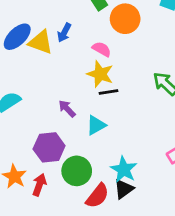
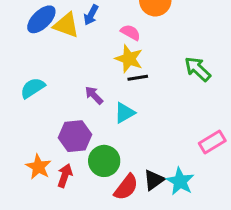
cyan star: (124, 170) -> (180, 181), moved

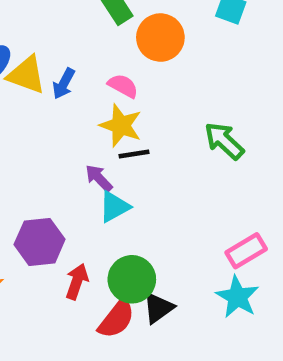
blue arrow: (91, 15) -> (64, 84), moved
purple arrow: (94, 95) -> (99, 178), moved
green circle: (104, 161) -> (132, 279), moved
red arrow: (65, 176) -> (77, 282), moved
cyan star: (180, 181) -> (237, 297), moved

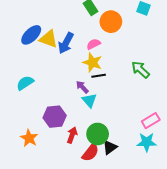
blue arrow: (64, 84) -> (66, 43), size x1.5
pink semicircle: (123, 86) -> (93, 44), turned -56
cyan triangle: (114, 207) -> (89, 100), turned -42
cyan star: (237, 297) -> (147, 142), turned -30

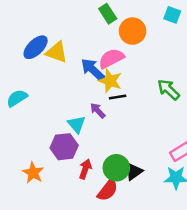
blue arrow: (66, 43) -> (93, 70), moved, turned 105
pink semicircle: (93, 44) -> (111, 58), size x1.5
cyan semicircle: (25, 83) -> (17, 98), moved
cyan triangle: (89, 100) -> (77, 124), moved
black triangle: (110, 147) -> (134, 172), moved

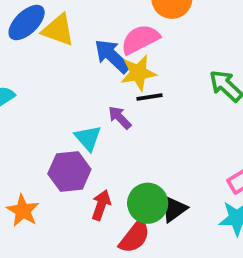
yellow star: (110, 81) -> (138, 73), turned -30

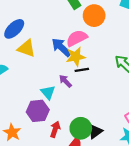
yellow triangle: (58, 30) -> (26, 48), moved

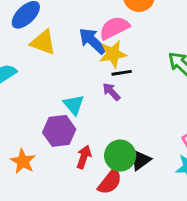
purple arrow: (65, 81) -> (111, 92), moved

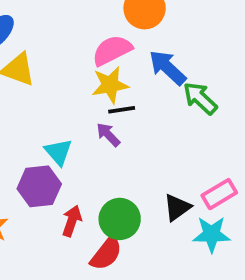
blue arrow: (93, 41) -> (168, 68), moved
black triangle: (140, 160) -> (177, 207), moved

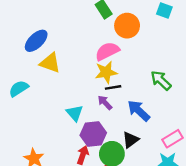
blue arrow: (168, 68) -> (139, 111), moved
purple hexagon: (39, 186) -> (93, 134), moved
black triangle: (177, 207) -> (131, 140), moved

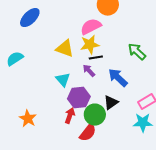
yellow triangle: (50, 63) -> (65, 49), moved

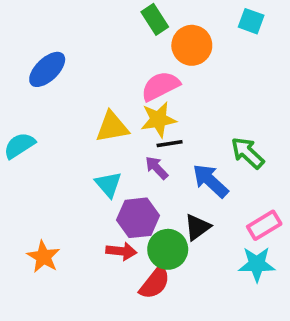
yellow triangle: (65, 49) -> (112, 127), turned -30
green arrow: (137, 52) -> (247, 153), moved
red arrow: (70, 116) -> (121, 251), turned 77

